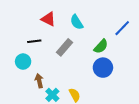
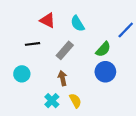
cyan circle: (23, 62) -> (22, 74), moved
brown arrow: (39, 81) -> (63, 78), moved

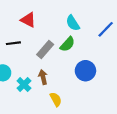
cyan semicircle: (78, 24) -> (73, 23), moved
green semicircle: (103, 49) -> (67, 44), moved
cyan cross: (52, 101) -> (24, 85), moved

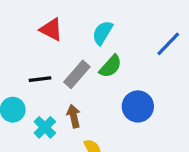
cyan semicircle: (73, 23) -> (103, 33), moved, turned 63
black line: (13, 43) -> (40, 79), moved

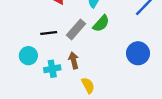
blue circle: (138, 106) -> (138, 53), moved
cyan cross: (45, 127) -> (52, 69), turned 35

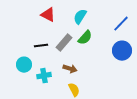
blue circle: (138, 53) -> (122, 51), moved
brown arrow: (74, 60) -> (70, 69), moved, turned 120

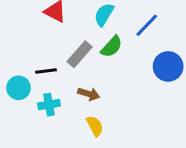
blue line: (121, 24) -> (147, 25), moved
black line: (41, 46) -> (46, 71), moved

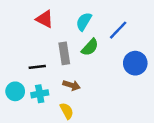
gray rectangle: (80, 54) -> (64, 53), turned -50
cyan circle: (19, 88) -> (15, 91), moved
yellow semicircle: (95, 126) -> (67, 111), moved

